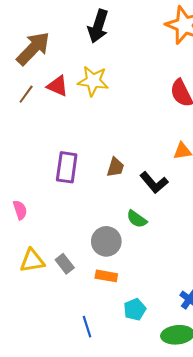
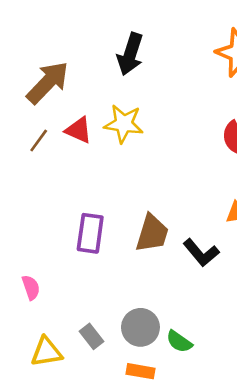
brown trapezoid: (115, 167) -> (152, 233), size x1.5
green semicircle: (137, 219) -> (179, 342), moved
gray rectangle: (65, 264) -> (92, 336), moved

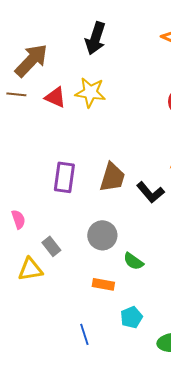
brown line: (39, 140) -> (16, 94), moved, turned 60
gray circle: (140, 327) -> (102, 235), moved
gray rectangle: (92, 336) -> (51, 246), moved

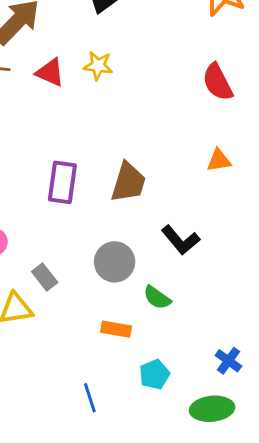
yellow star: (90, 92) -> (98, 66), size x0.7
black L-shape: (150, 192) -> (180, 240), moved

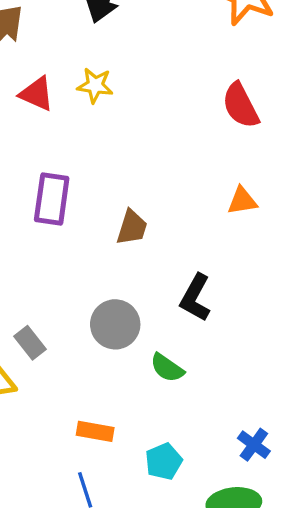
purple rectangle: (62, 182) -> (52, 199), moved
brown trapezoid: (128, 182) -> (132, 227), size x0.7
black L-shape: (180, 240) -> (195, 298), turned 69
orange rectangle: (116, 329) -> (95, 431), moved

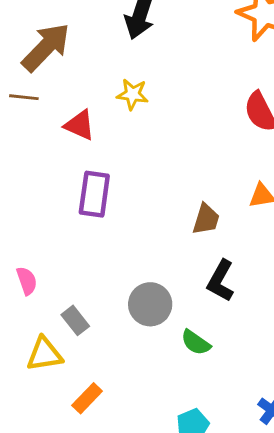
red triangle: (37, 94) -> (80, 125), moved
brown trapezoid: (132, 227) -> (206, 219), moved
orange rectangle: (95, 431) -> (87, 398), moved, turned -56

